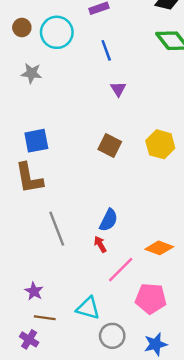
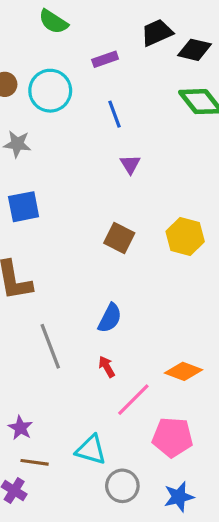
blue square: (36, 141) -> (24, 207), moved
blue semicircle: (109, 220) -> (110, 318), moved

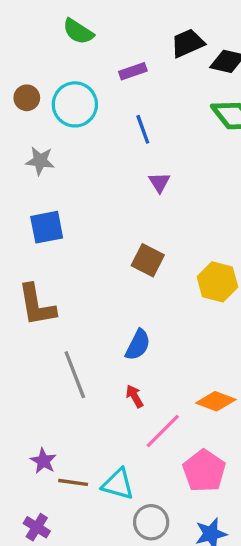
yellow hexagon: (185, 236) -> (217, 282), moved
pink pentagon: (173, 437) -> (204, 471), turned 30
brown line: (35, 462) -> (73, 482), moved

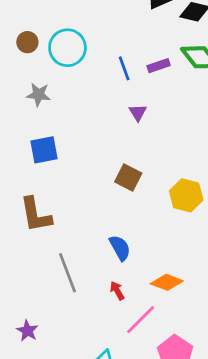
purple rectangle: (133, 71) -> (159, 66), moved
blue semicircle: (138, 345) -> (120, 248), turned -56
orange diamond: (216, 401) -> (167, 282), moved
purple star: (43, 461) -> (27, 331), moved

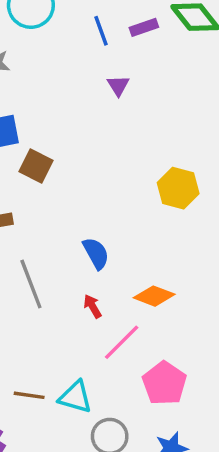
brown square: (128, 177) -> (36, 166), moved

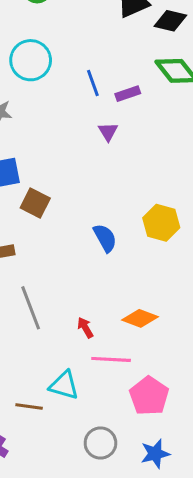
purple rectangle: (144, 27) -> (128, 94), moved
blue semicircle: (96, 253) -> (105, 238), moved
pink line: (122, 342) -> (111, 359), turned 48
cyan triangle: (75, 397) -> (64, 385), moved

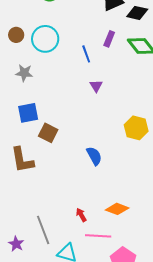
purple rectangle: (128, 94) -> (109, 39), moved, turned -49
yellow hexagon: (161, 223) -> (136, 128), moved
gray line: (31, 308) -> (43, 230), moved

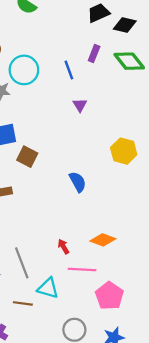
cyan circle: (45, 39) -> (24, 70), moved

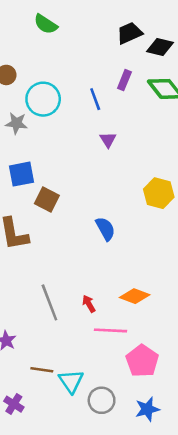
gray line: (22, 263) -> (49, 302), moved
cyan triangle: (48, 288) -> (71, 381), moved, turned 40

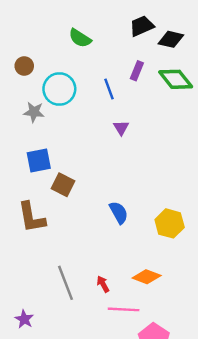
green semicircle: (46, 24) -> (80, 38), moved
yellow hexagon: (159, 193) -> (170, 223), moved

